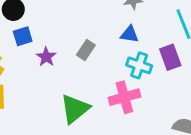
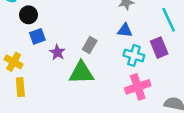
pink cross: (124, 97) -> (138, 87), moved
green triangle: (75, 109) -> (81, 73), moved, turned 40

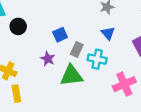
blue triangle: (125, 30) -> (108, 33), turned 48
blue square: (37, 36) -> (60, 35), moved
cyan cross: (134, 55) -> (97, 59), moved

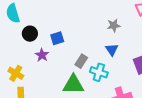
blue square: (60, 35) -> (57, 38), moved
purple star: (48, 59) -> (42, 55), moved

